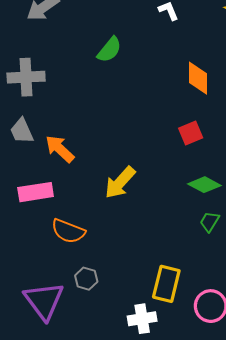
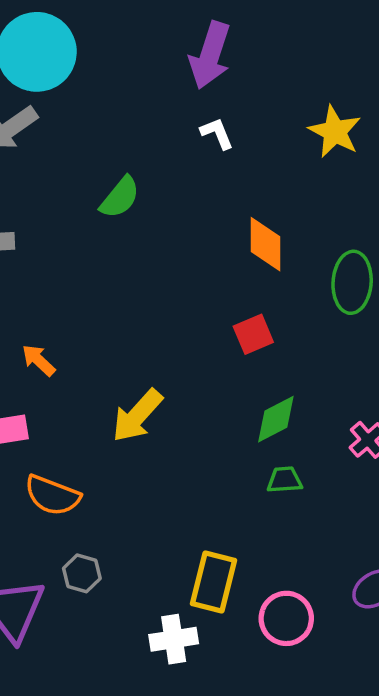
orange arrow: (60, 149) -> (39, 360), size x0.7
green diamond: (204, 185) -> (276, 419), turned -56
green trapezoid: (210, 222) -> (285, 480), turned 55

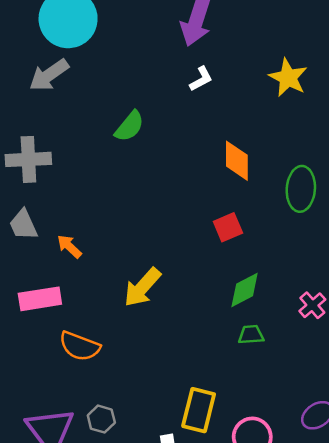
white L-shape: (217, 133) -> (201, 79), turned 84
gray hexagon: (82, 573) -> (101, 419), moved

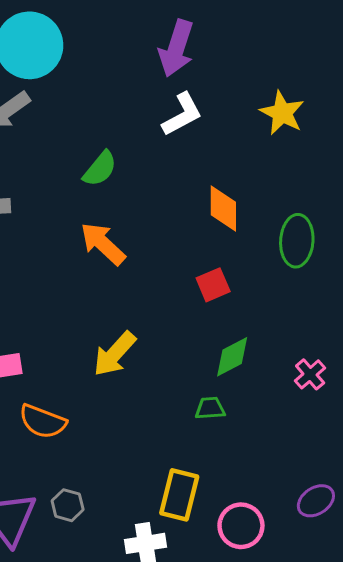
white L-shape: (201, 79) -> (182, 114), size x1.5
orange arrow: (69, 246) -> (103, 244), moved, size x1.6
green trapezoid: (251, 335) -> (210, 408), moved

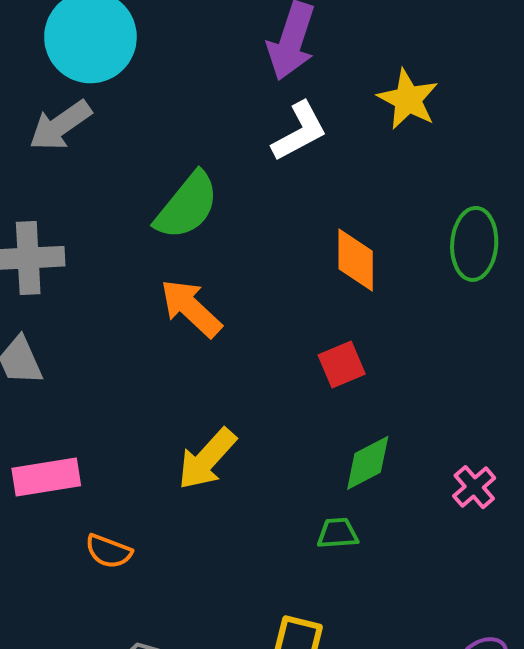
yellow star: (282, 113) -> (408, 99), moved
green semicircle: (100, 169) -> (187, 206), size x1.4
green ellipse: (297, 241) -> (474, 244), moved
orange semicircle: (43, 421) -> (109, 551), size x0.7

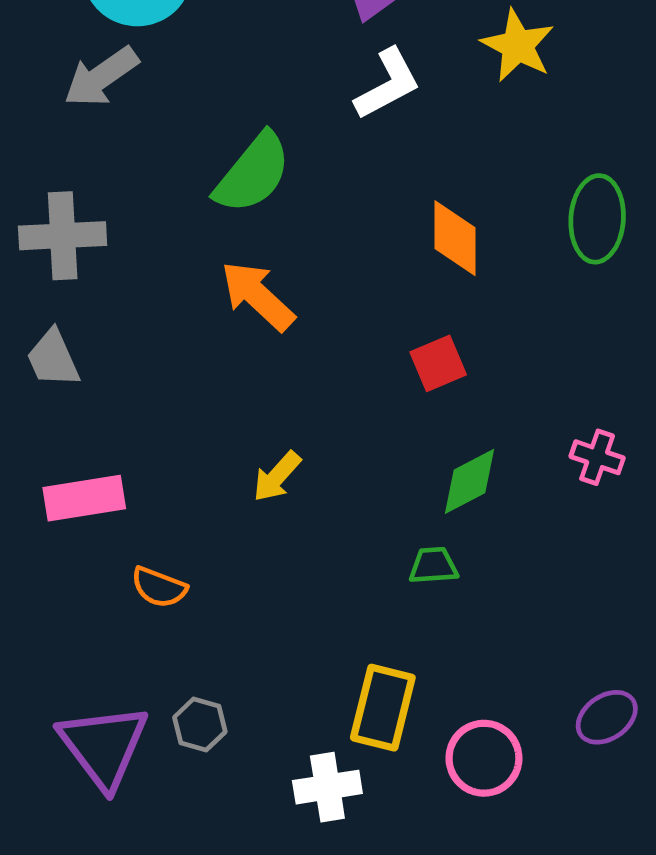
yellow arrow: (207, 459) -> (277, 476), size x0.7
pink cross: (474, 487) -> (597, 457), moved, turned -30

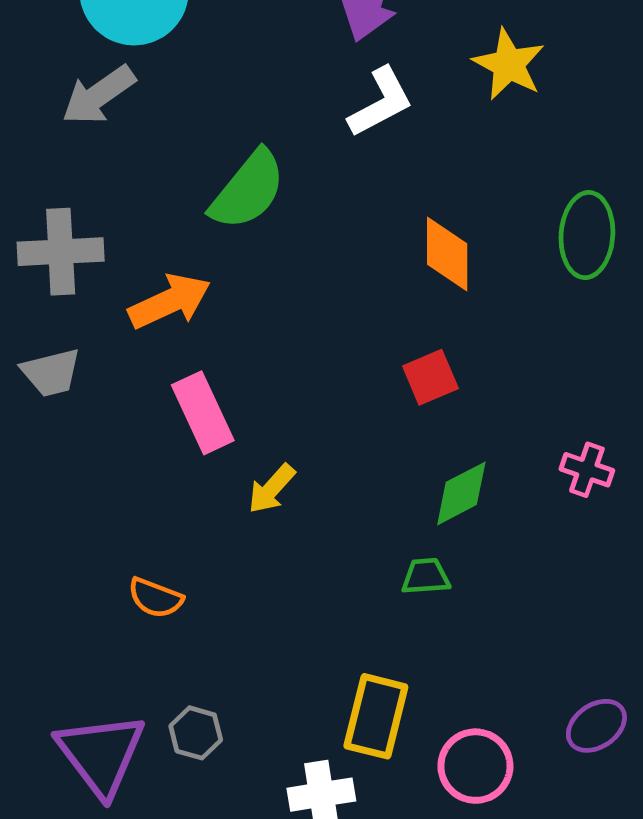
orange arrow: (258, 296) -> (170, 301), moved, turned 112
gray trapezoid: (53, 359) -> (51, 373), turned -80
pink rectangle: (84, 498) -> (203, 413), moved, turned 74

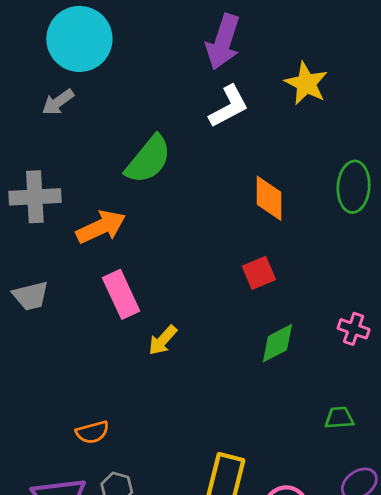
gray arrow: (99, 95) -> (58, 102), size x0.7
gray trapezoid: (51, 373) -> (31, 296), moved
green trapezoid: (426, 576) -> (339, 418), moved
orange semicircle: (155, 598) -> (92, 432), moved, turned -36

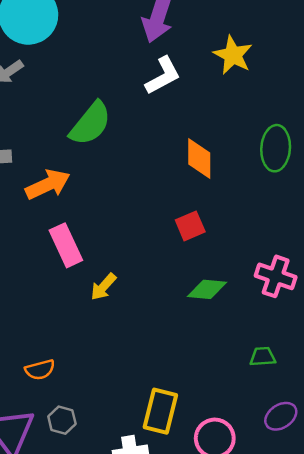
pink cross: (354, 329) -> (276, 276), size x1.4
green diamond: (277, 343) -> (207, 289), turned 33

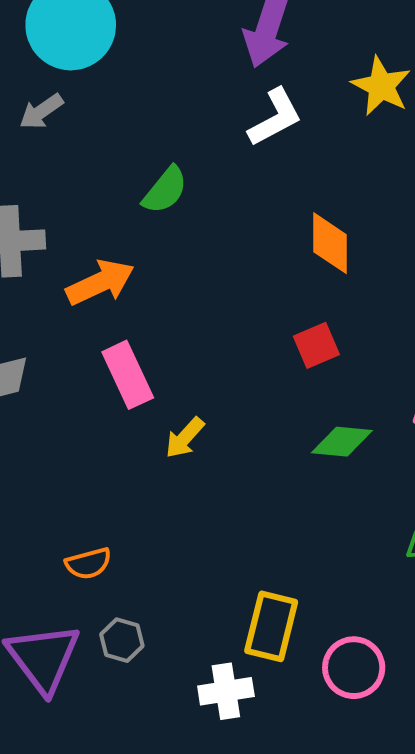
green semicircle: (90, 124) -> (165, 190), size x0.7

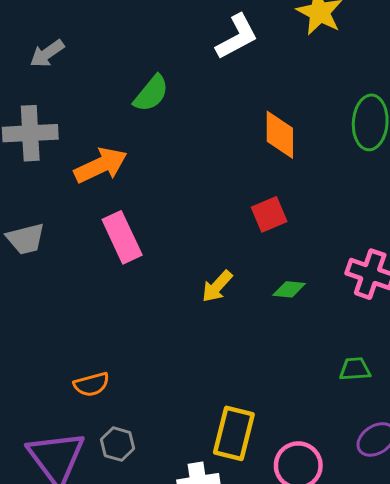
gray arrow: (41, 112) -> (47, 54), moved
yellow arrow: (185, 438) -> (217, 286), moved
green diamond: (342, 442) -> (289, 289), size x0.7

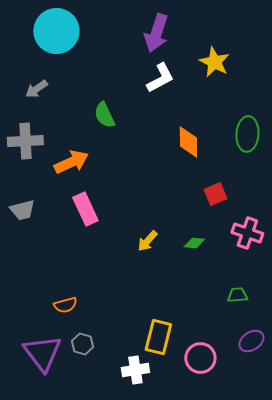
green semicircle: (151, 93) -> (104, 115), turned 116
red square: (269, 214) -> (215, 194), moved

